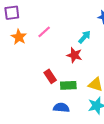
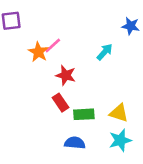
orange star: (19, 37) -> (38, 52), moved
red star: (74, 55) -> (66, 75), moved

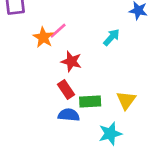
yellow triangle: (119, 113) -> (126, 100), turned 48
cyan star: (120, 140) -> (110, 134), moved
blue semicircle: (75, 143) -> (69, 115), moved

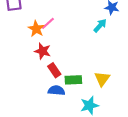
cyan arrow: (111, 37) -> (100, 26), moved
red star: (71, 61) -> (43, 51), moved

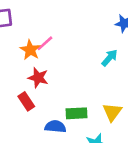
cyan arrow: (100, 26) -> (110, 58), moved
red rectangle: (54, 70) -> (26, 101), moved

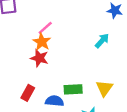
orange star: (30, 50) -> (42, 42), moved
red rectangle: (26, 101) -> (28, 93), moved, turned 63

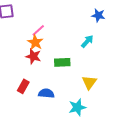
green rectangle: (73, 89) -> (62, 62), moved

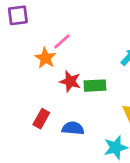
orange star: (35, 42) -> (45, 58), moved
red star: (33, 56) -> (70, 81), moved

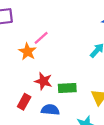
red star: (70, 81) -> (43, 81), moved
green rectangle: (95, 86) -> (67, 88), moved

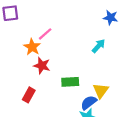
red star: (43, 81) -> (42, 66), moved
blue semicircle: (50, 110) -> (89, 103), moved, turned -42

